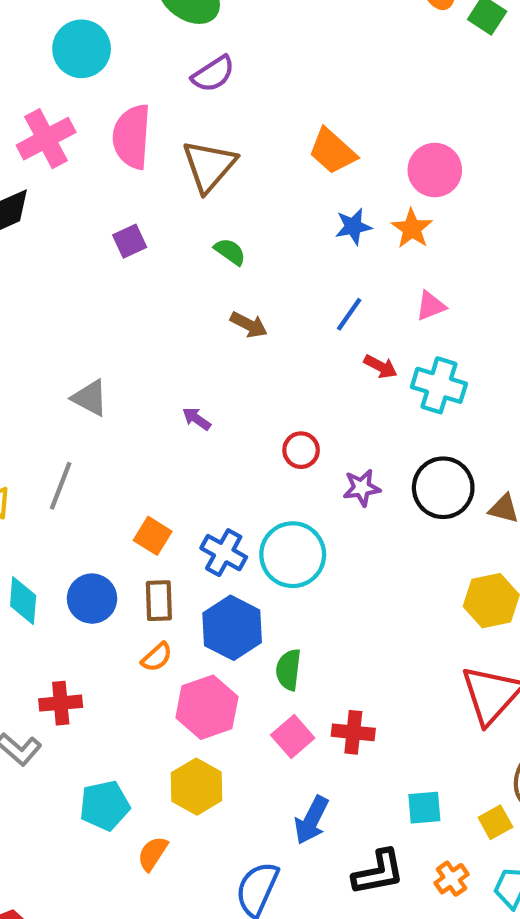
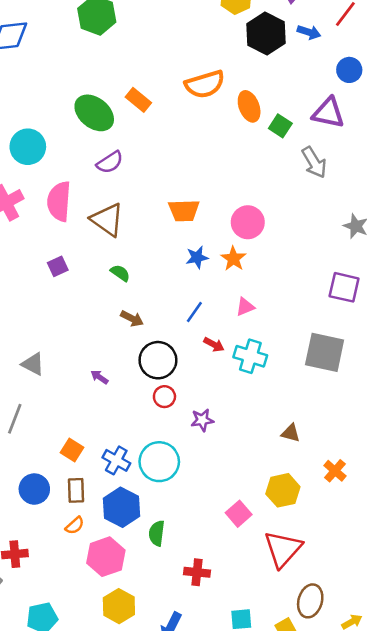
orange trapezoid: (332, 151) -> (184, 211), turned -44
brown triangle: (209, 166) -> (107, 220), turned -36
black circle: (443, 488) -> (158, 360), moved
pink square: (293, 737) -> (239, 514), moved
yellow hexagon: (197, 787) -> (119, 606), moved

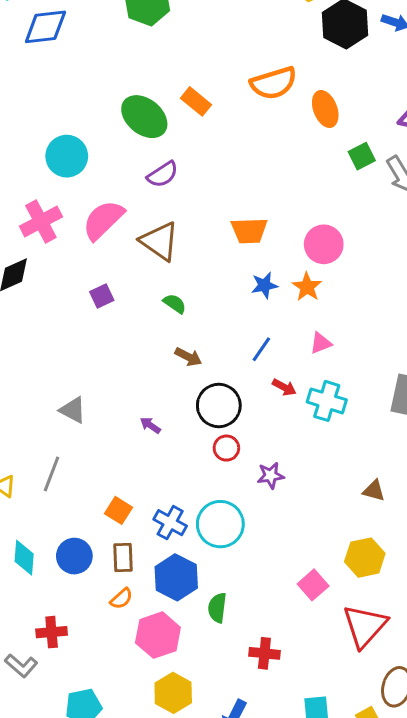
green square: (280, 126) -> (362, 156), moved, turned 30
pink semicircle: (59, 201) -> (103, 220), turned 42

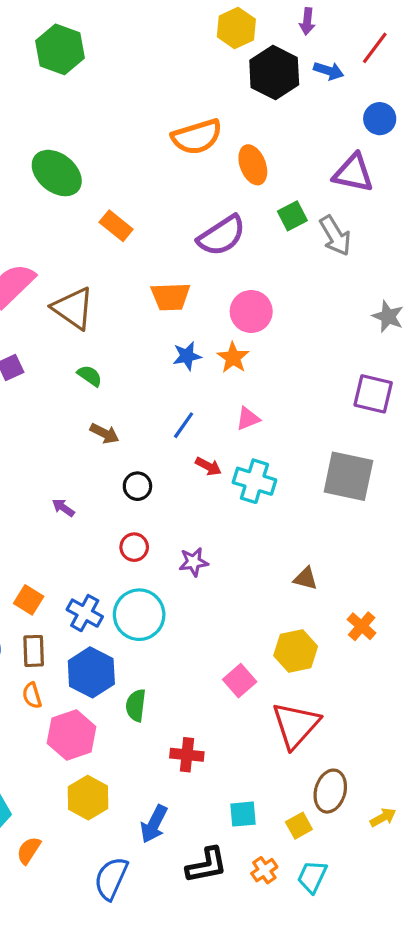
orange rectangle: (196, 101) -> (116, 226), moved
purple semicircle: (163, 174) -> (222, 236), moved, size x1.4
black circle: (219, 405) -> (137, 486), size x0.6
red circle: (226, 448) -> (134, 547), moved
orange semicircle: (121, 599) -> (32, 695), turned 115

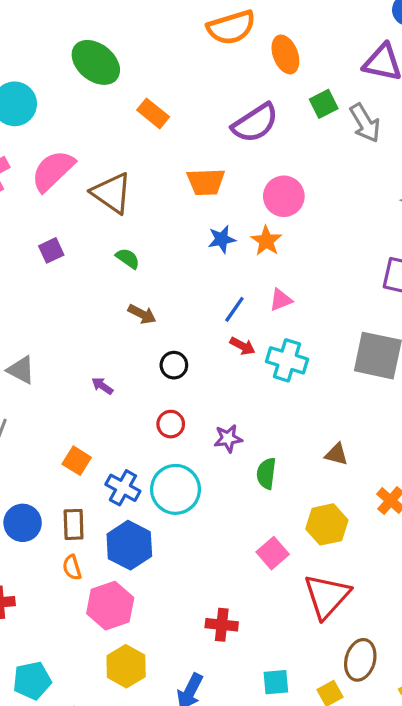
blue line: (184, 425) -> (234, 309), moved
orange square: (29, 600) -> (77, 461), moved
green semicircle: (136, 705) -> (266, 473), moved

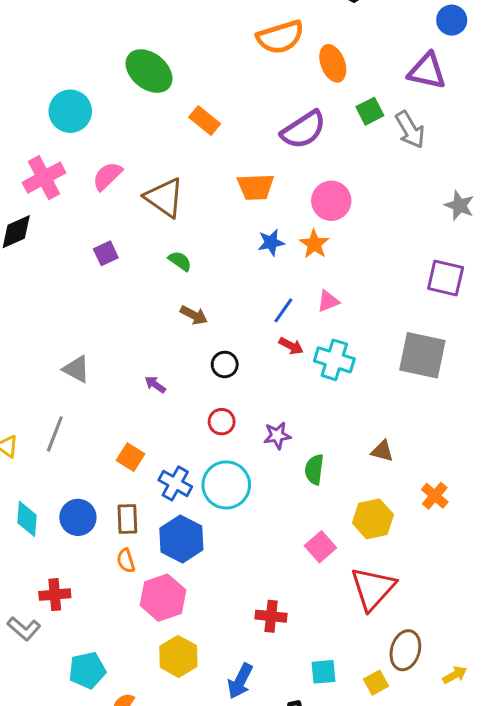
pink semicircle: (53, 171) -> (107, 176), size x0.7

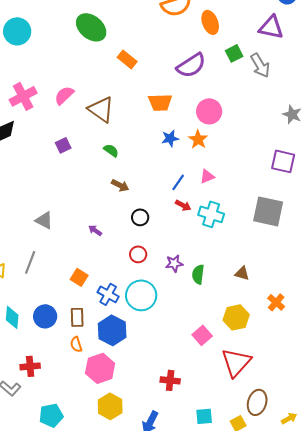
cyan circle: (70, 111) -> (17, 31), moved
green semicircle: (314, 470) -> (198, 274), moved

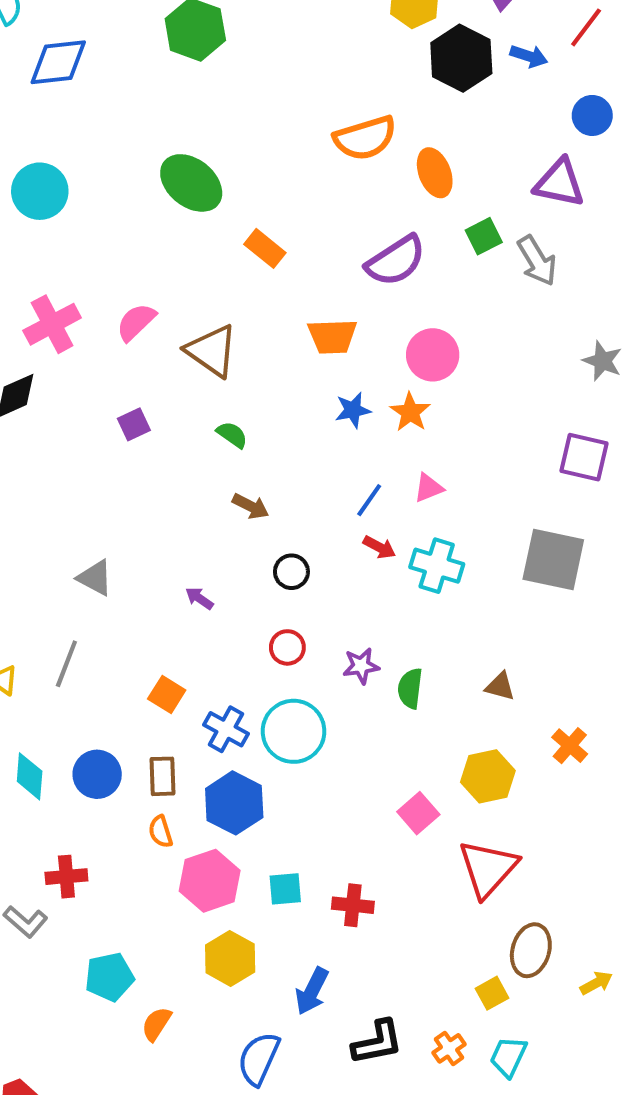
cyan square: (204, 416) -> (285, 889), moved

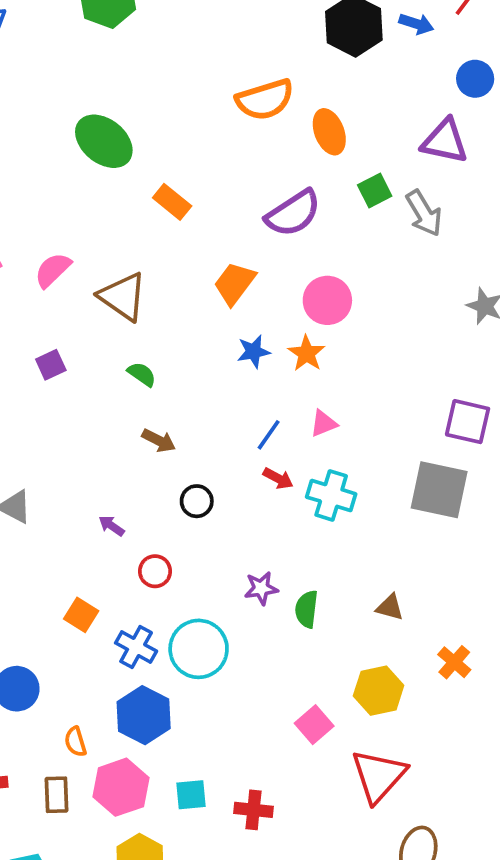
orange trapezoid: (332, 336) -> (235, 283), turned 129
purple square: (584, 457) -> (468, 422), moved
red circle: (287, 647) -> (155, 571), moved
brown rectangle: (163, 776) -> (57, 795), moved

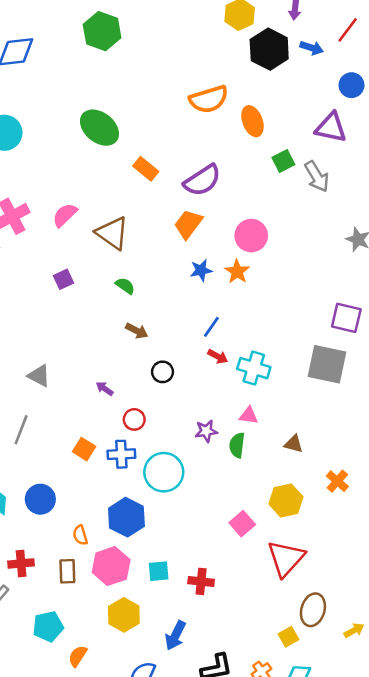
purple semicircle: (293, 213) -> (202, 180), moved
pink triangle: (324, 423) -> (249, 416), moved, turned 30
blue cross: (136, 647) -> (121, 454), moved, turned -32

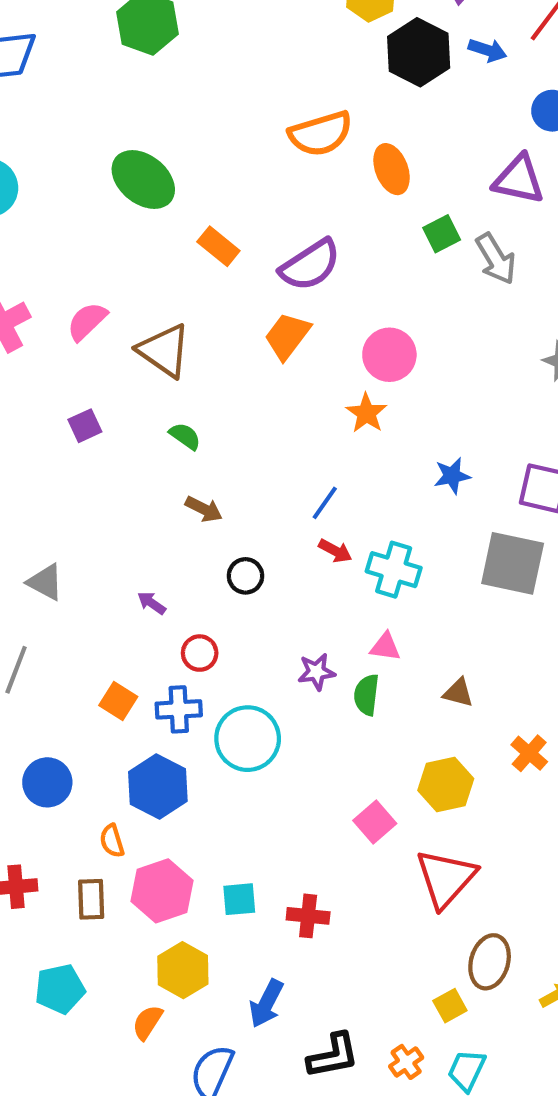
blue star: (201, 270) -> (452, 476), moved
blue hexagon: (126, 517) -> (158, 787), moved
orange semicircle: (78, 656) -> (147, 1022), moved

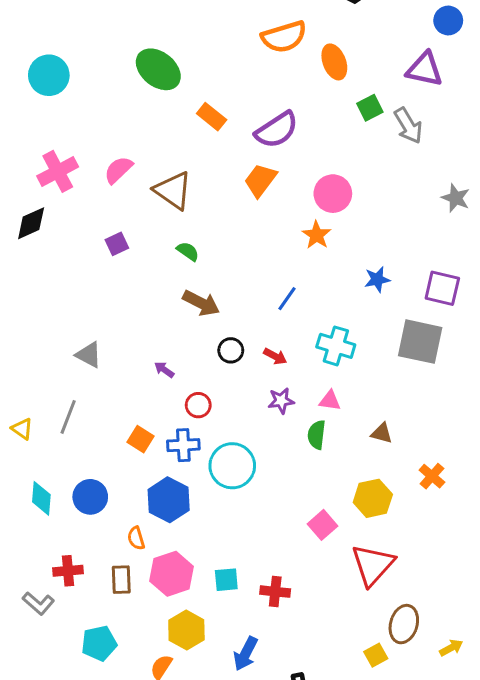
brown arrow: (204, 509) -> (201, 303), size x1.4
red arrow: (335, 551) -> (275, 356), moved
purple star: (316, 672) -> (281, 401), moved

